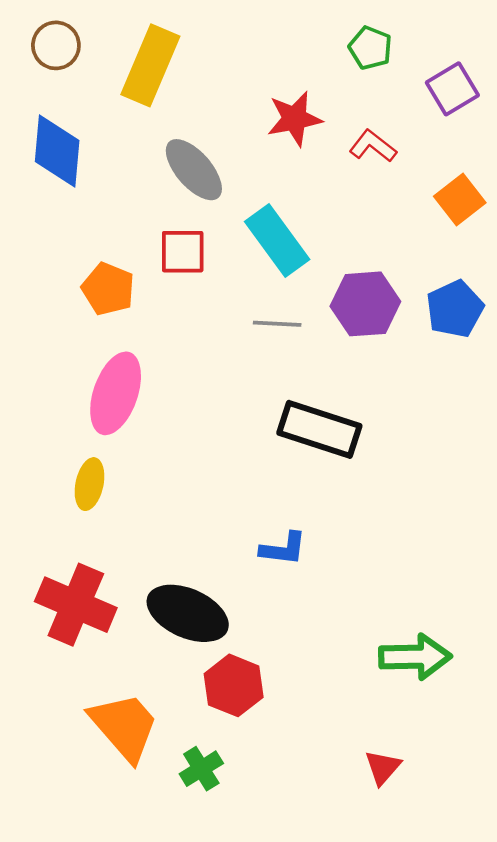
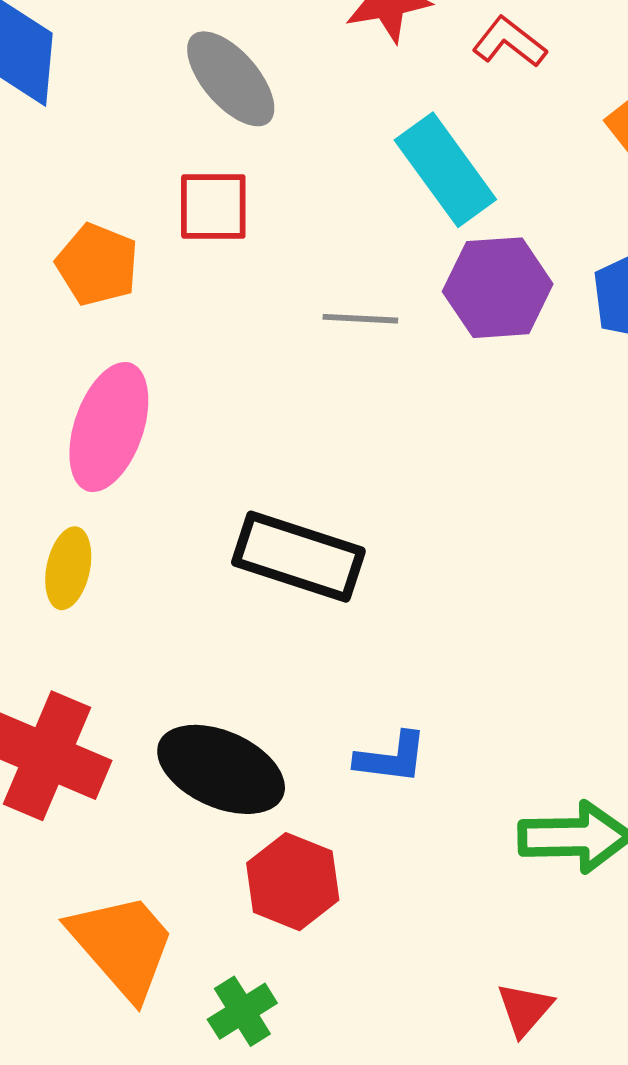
cyan rectangle: (277, 241) -> (445, 170), moved
black rectangle: (319, 429) -> (298, 557), moved
blue L-shape: (283, 549) -> (391, 758), moved

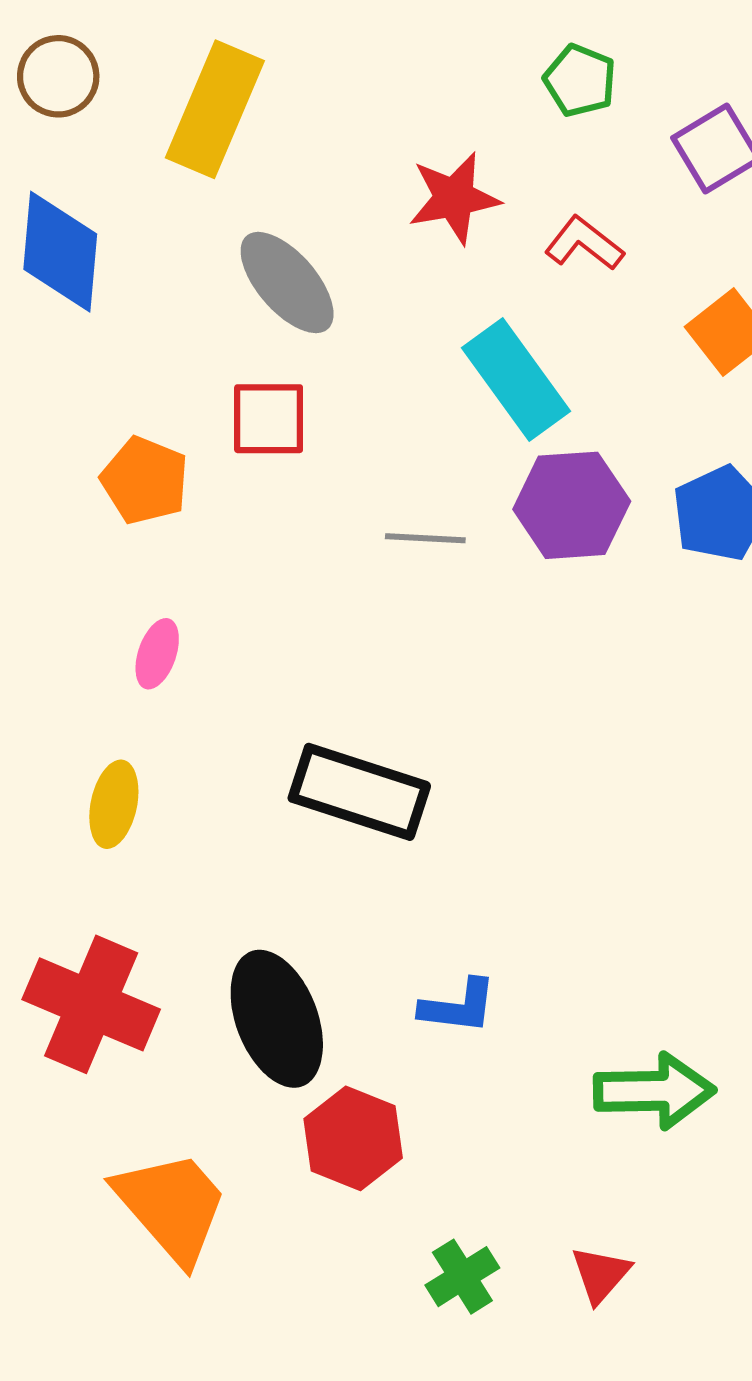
pink ellipse: (109, 427) -> (157, 654), size x0.5
black ellipse: (221, 769) -> (277, 1019), turned 45
green cross: (242, 1011) -> (462, 1277), moved

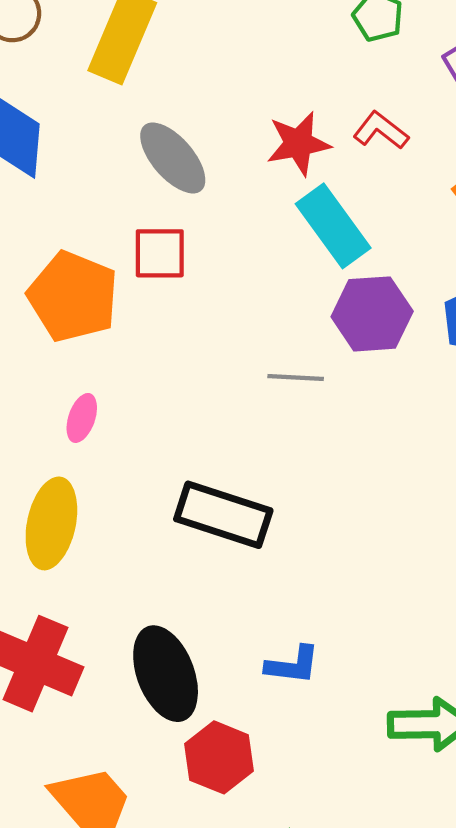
red star: (454, 198) -> (298, 144), moved
orange pentagon: (145, 481) -> (73, 297), size x1.5
gray line: (425, 538) -> (296, 378), moved
yellow ellipse: (114, 804) -> (51, 523), size x1.5

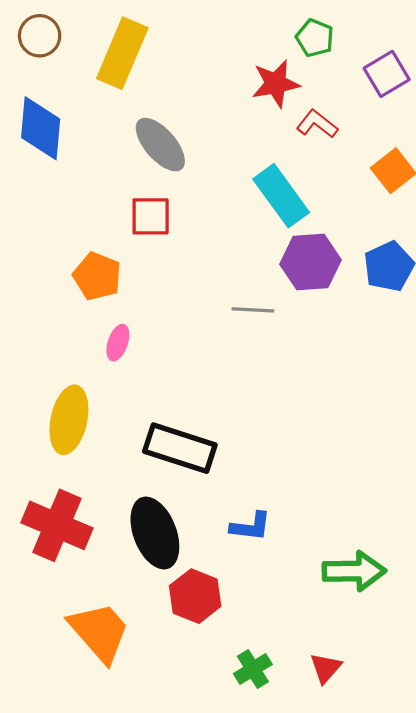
red star: (298, 144) -> (276, 84), moved
orange pentagon: (73, 297) -> (97, 276), moved, size x0.7
pink ellipse: (82, 418) -> (118, 343), moved
black rectangle: (223, 515) -> (180, 448), moved

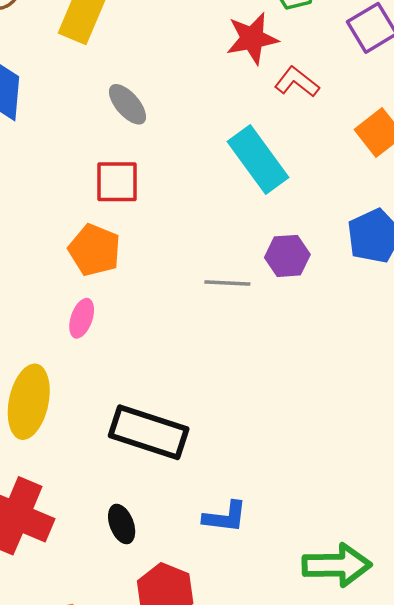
gray ellipse: (160, 145) -> (127, 104), size x0.7
purple hexagon: (310, 262) -> (287, 256), moved, size x0.7
orange pentagon: (97, 276) -> (95, 250), moved
black ellipse: (155, 533) -> (122, 524), size x0.5

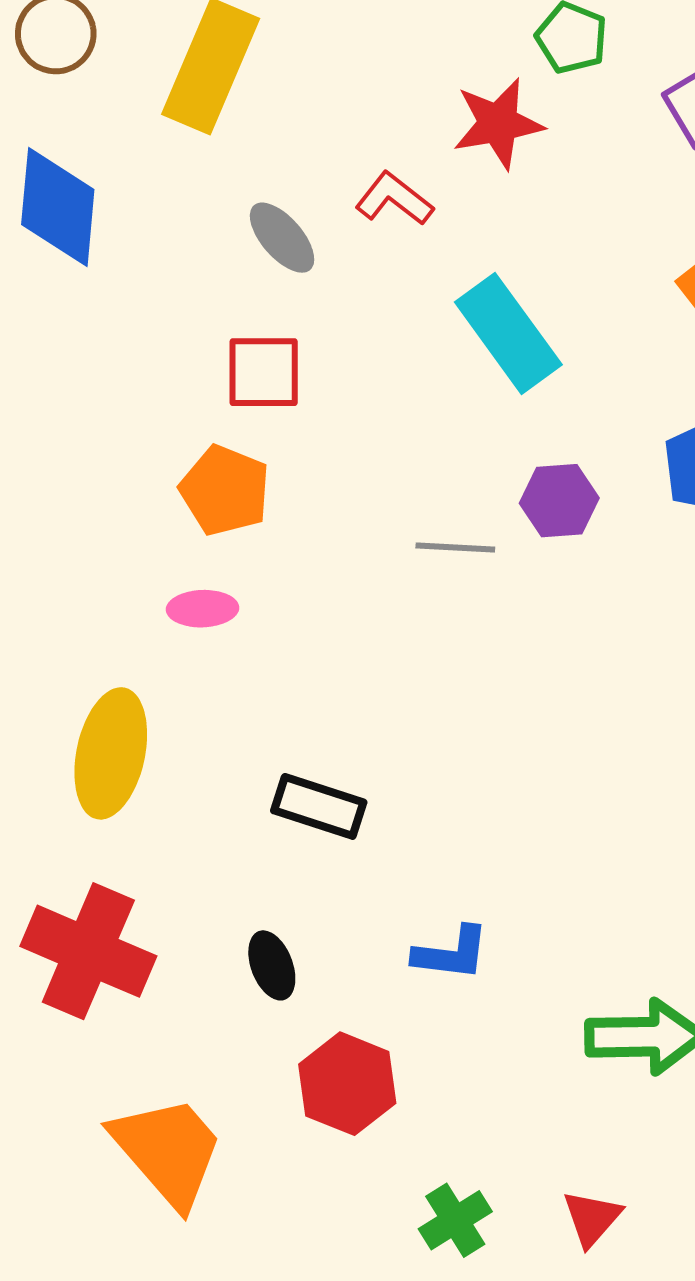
red L-shape: (297, 82) -> (394, 199), moved
pink ellipse: (82, 318) -> (203, 609), turned 69
black rectangle: (149, 432) -> (319, 806), size x0.7

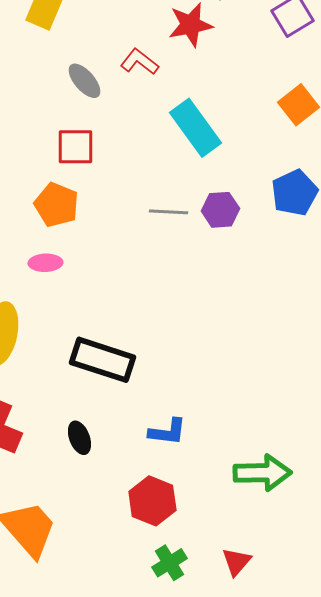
gray line: (455, 547) -> (168, 212), moved
black rectangle: (319, 806) -> (102, 360), size x1.4
red hexagon: (347, 1084) -> (152, 501), moved

